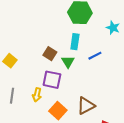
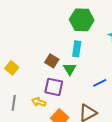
blue line: (95, 56) -> (100, 83), moved
yellow arrow: (37, 95) -> (39, 102), turned 96

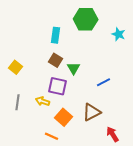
cyan rectangle: (77, 49) -> (56, 35), moved

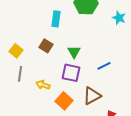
brown square: (56, 60) -> (46, 46), moved
purple square: (58, 86) -> (71, 73), moved
gray line: (18, 102) -> (20, 74), moved

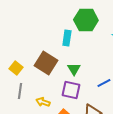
cyan rectangle: (56, 19) -> (67, 38), moved
brown square: (46, 46) -> (46, 63), size x1.6

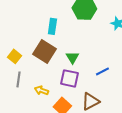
cyan rectangle: (67, 38) -> (52, 26), moved

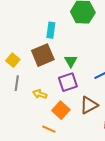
brown square: (44, 51) -> (43, 55), turned 35
purple square: (69, 78) -> (68, 82), turned -30

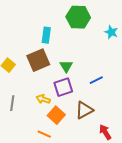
gray line: (17, 83) -> (12, 103), moved
yellow arrow: (40, 94) -> (43, 99), moved

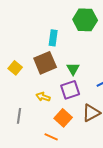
yellow arrow: (43, 99) -> (43, 97), moved
gray line: (12, 103) -> (19, 116), moved

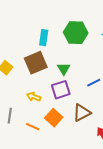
green hexagon: (85, 20) -> (76, 33), moved
orange line: (51, 137) -> (33, 127), moved

